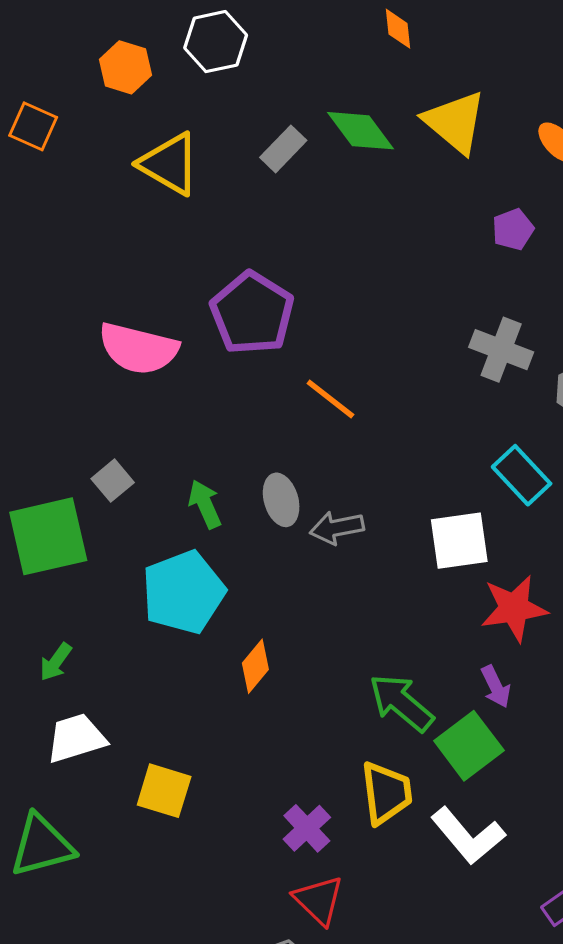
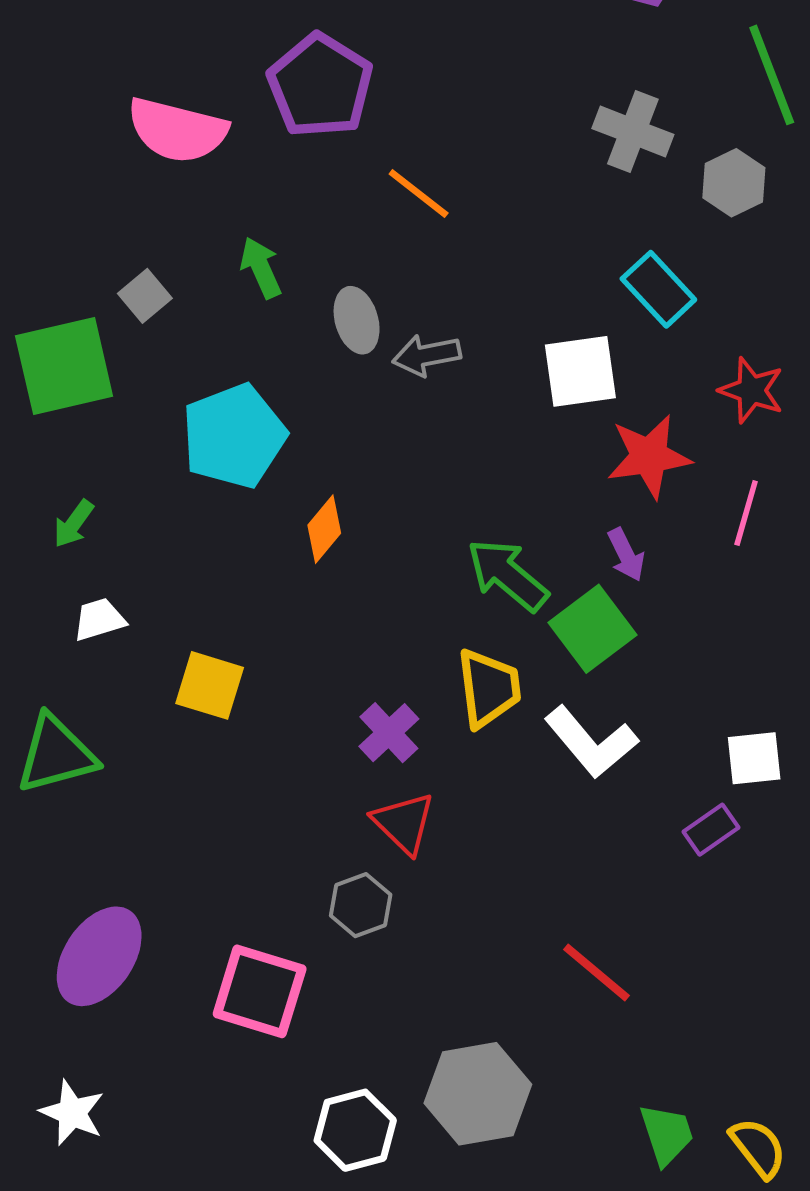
green arrow: (205, 504) -> (261, 268), moved
white trapezoid: (76, 738) -> (99, 619), size x0.7

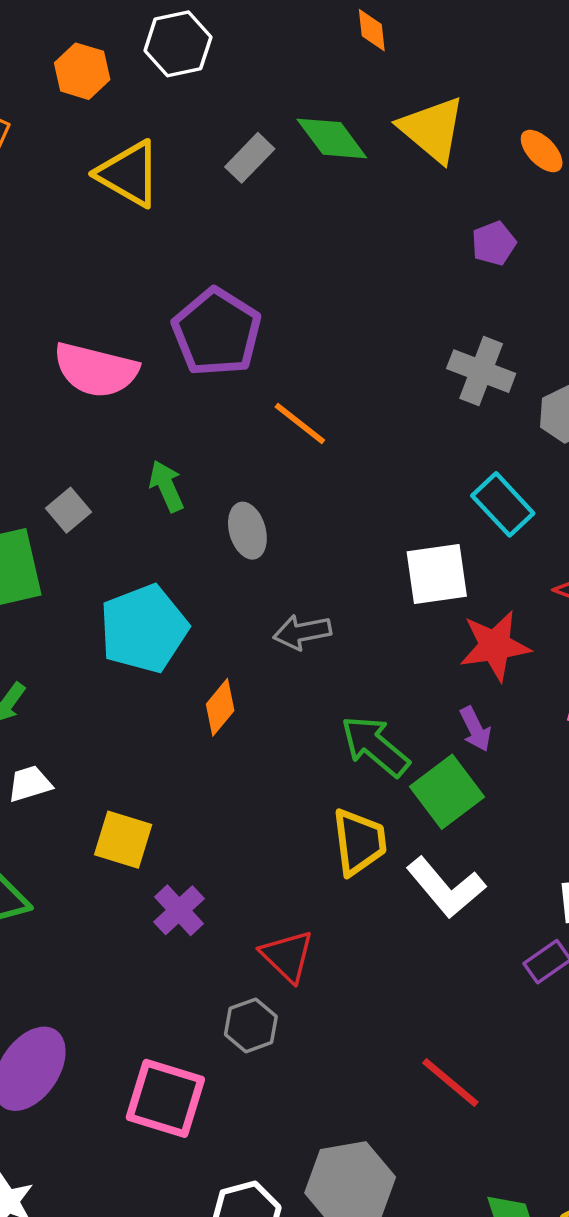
gray arrow: (427, 355) -> (302, 632), moved
purple cross: (389, 733) -> (179, 910), moved

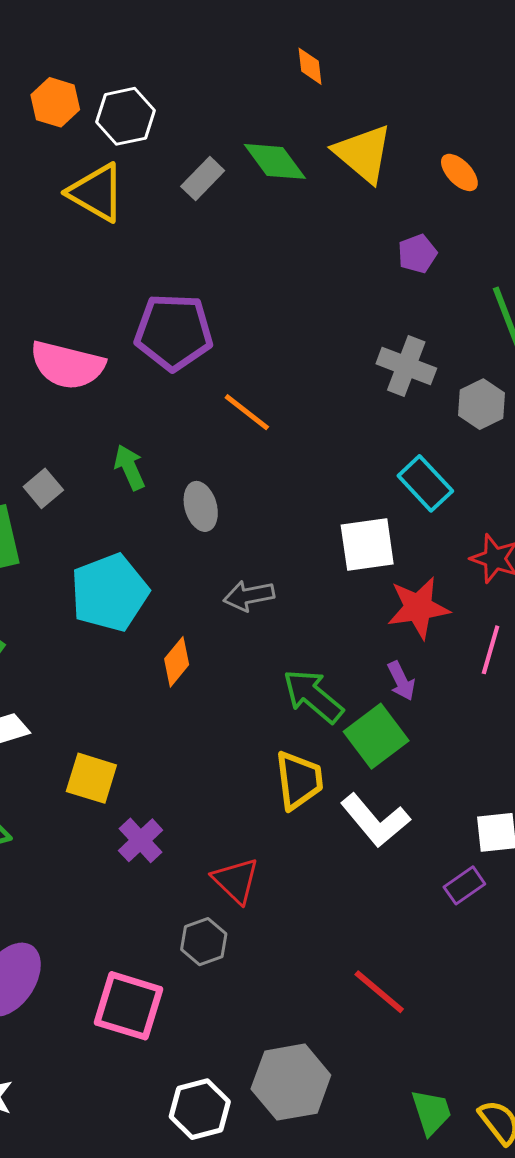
white hexagon: (178, 44) -> (126, 116), moved
purple pentagon: (217, 332) -> (174, 332), turned -30

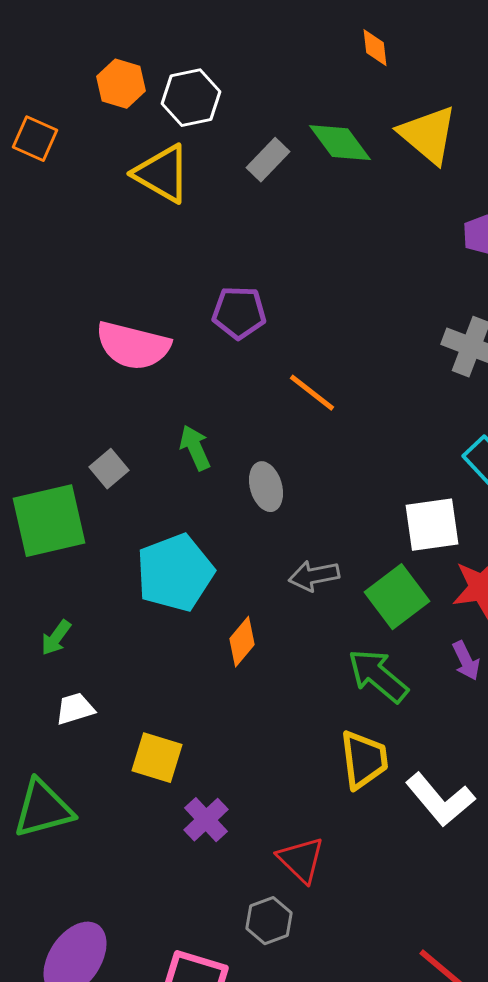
purple pentagon: (174, 332) -> (239, 313), size x0.7
green square: (376, 736) -> (397, 597), moved

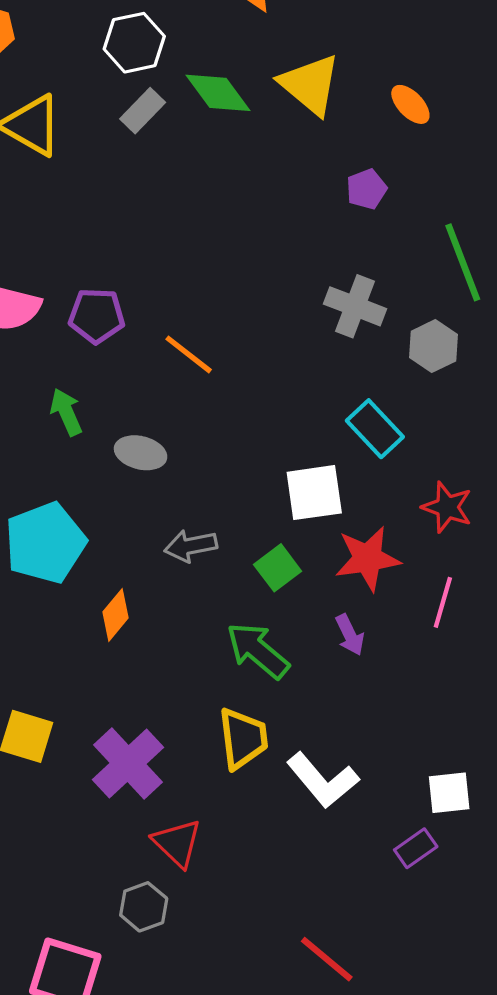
white hexagon: (191, 98) -> (134, 43), moved
purple pentagon: (239, 313) -> (97, 316), moved
gray ellipse: (266, 487) -> (141, 453), turned -60
green square: (397, 597) -> (278, 568), size x0.7
purple cross: (206, 820) -> (128, 763), moved, size x1.5

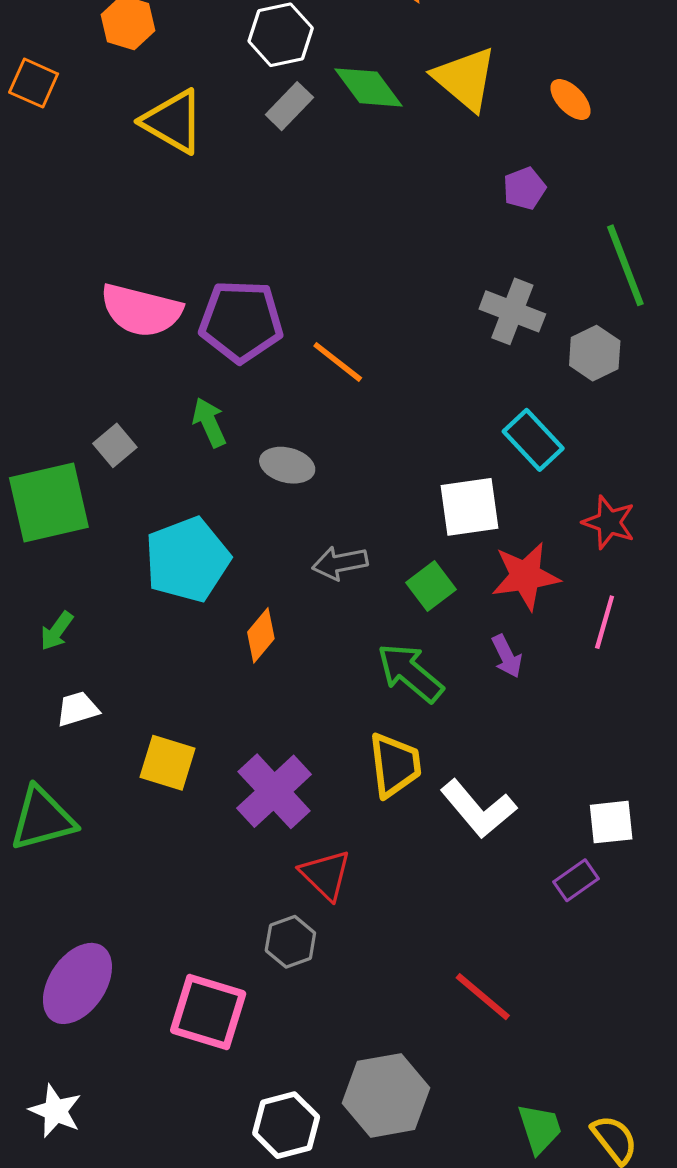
purple pentagon: (97, 316) -> (241, 321), size x1.4

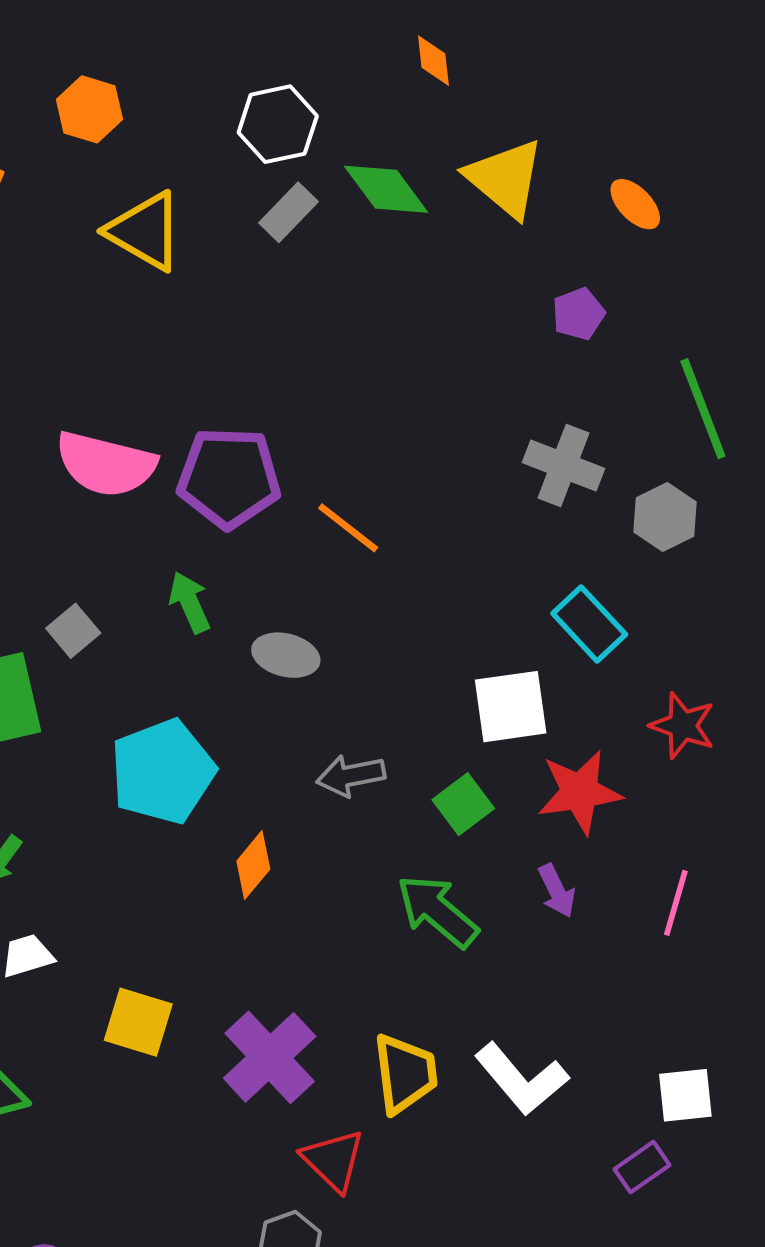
pink line: (605, 622) -> (676, 903), moved
yellow trapezoid: (395, 765) -> (405, 1074), moved

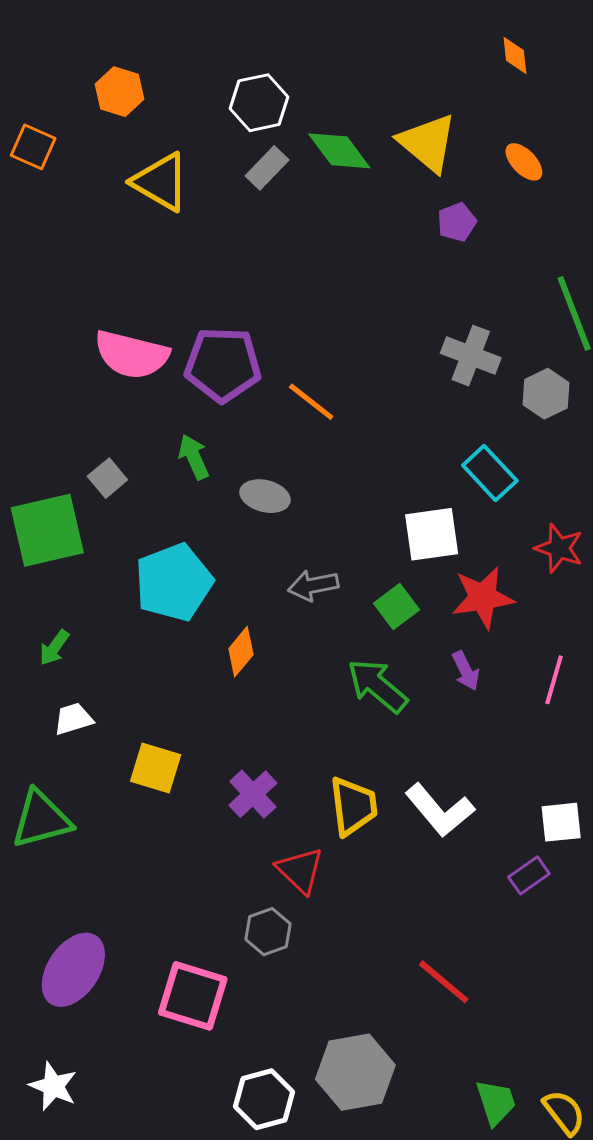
orange diamond: (433, 61) -> (515, 55), moved
purple pentagon: (578, 314) -> (457, 222), moved
purple cross: (270, 1057) -> (253, 794), size x0.7

